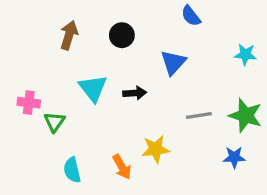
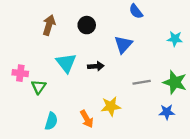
cyan semicircle: (72, 170) -> (51, 121), turned -150

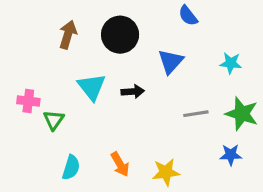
black circle: (87, 25) -> (120, 35), size x1.5
cyan star: (175, 39) -> (231, 63), moved
yellow star: (111, 106) -> (166, 172), moved

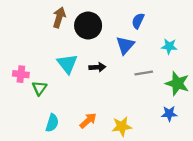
blue semicircle: (188, 16) -> (138, 21), moved, turned 63
brown arrow: (68, 35) -> (59, 17), moved
gray line: (196, 114) -> (144, 73), moved
orange arrow: (120, 164) -> (88, 121), turned -102

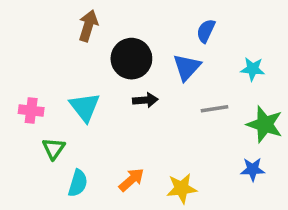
black circle: (88, 25) -> (131, 59), moved
cyan triangle: (67, 64) -> (85, 107), moved
green triangle: (39, 88) -> (54, 149), moved

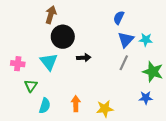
black circle: (131, 59) -> (63, 37), moved
blue triangle: (187, 67) -> (126, 40), moved
gray line: (215, 109) -> (124, 63), turned -56
orange arrow: (131, 180) -> (76, 104), turned -49

